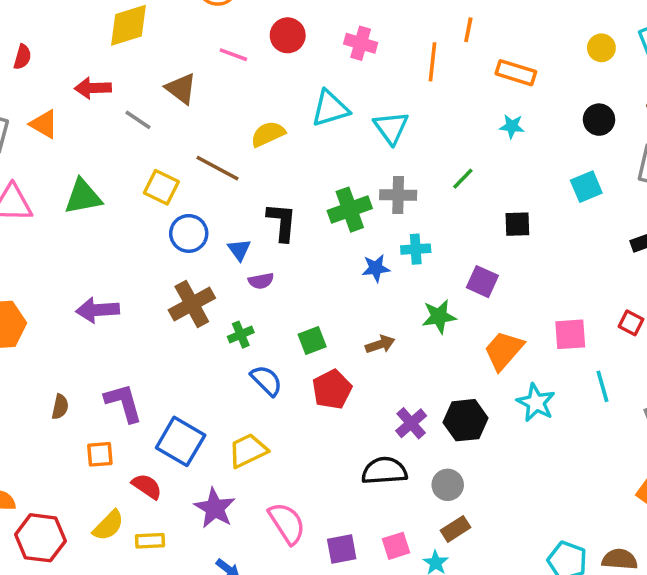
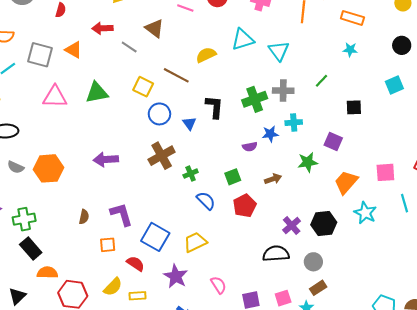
purple semicircle: (261, 281) -> (250, 147), moved
pink semicircle: (287, 523) -> (218, 285), size x0.7

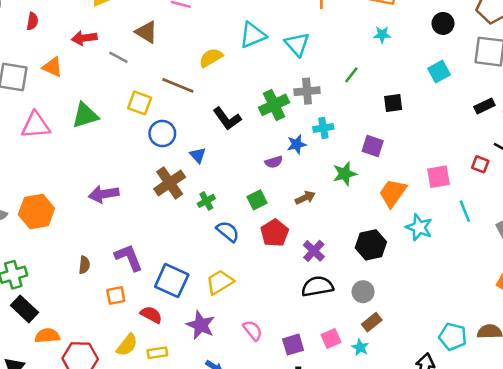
black L-shape: (214, 107) -> (227, 119), turned 145
blue triangle: (189, 123) -> (198, 155), moved
purple cross: (292, 225) -> (314, 251), moved

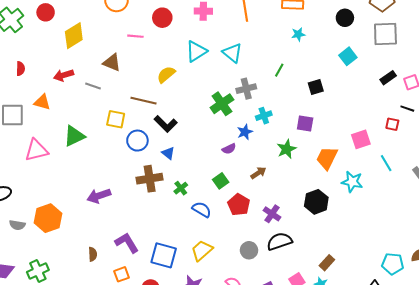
black L-shape: (227, 119) -> (166, 124), moved
brown cross: (170, 183) -> (150, 179), turned 35
gray circle: (363, 292) -> (249, 250), moved

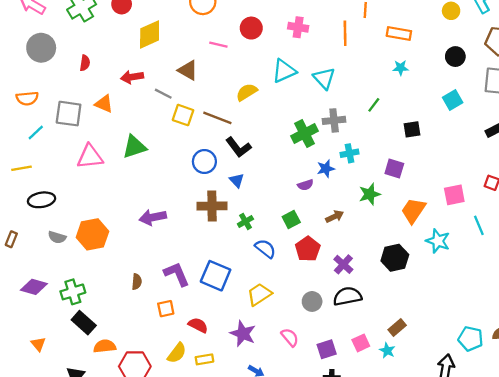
yellow square: (116, 119) -> (183, 115), moved
blue square: (164, 255) -> (216, 276), moved

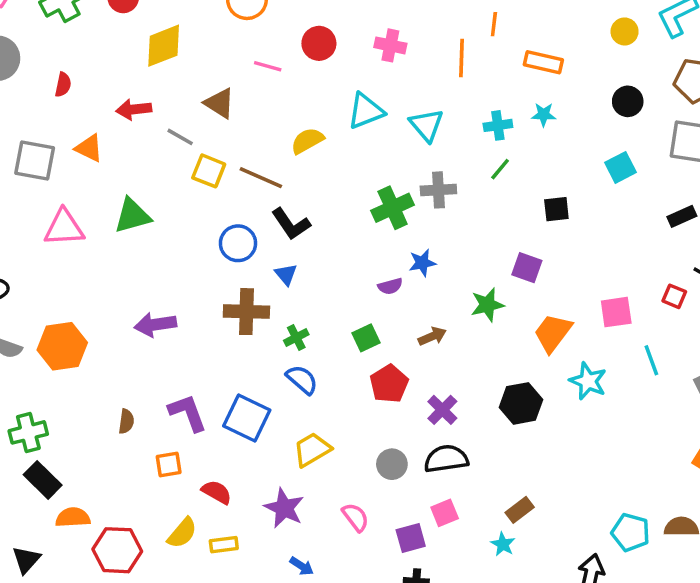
cyan cross: (349, 153) -> (498, 125), moved
blue semicircle: (265, 249) -> (302, 380), moved
pink square: (361, 343) -> (445, 513), moved

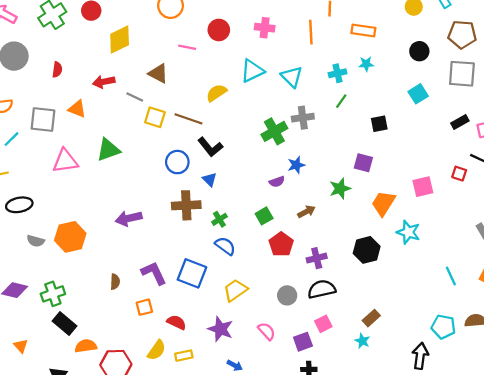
cyan line: (651, 360) -> (451, 276), moved
purple cross: (442, 410) -> (317, 258), turned 36

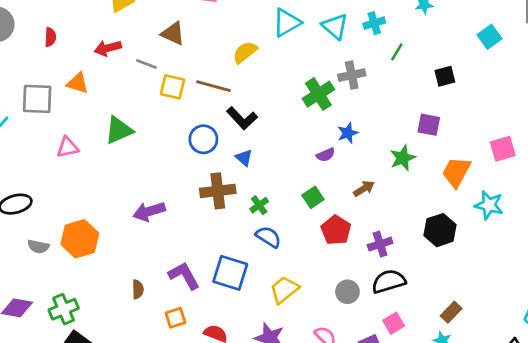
cyan cross: (338, 73) -> (374, 23), moved
pink triangle: (65, 161) -> (68, 147), size x0.7

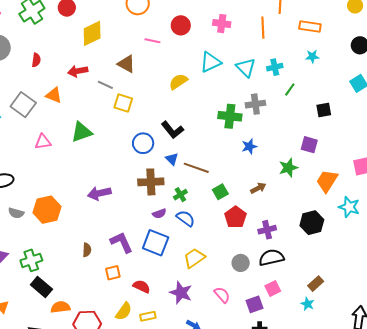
brown line: (213, 86) -> (196, 168), moved
green cross: (318, 94) -> (230, 116), turned 35
gray square: (37, 99) -> (23, 105), turned 30
purple semicircle: (326, 155) -> (159, 214), moved

